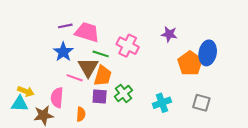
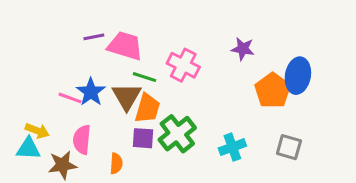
blue star: (63, 52) -> (91, 92), moved
pink line: (75, 78) -> (70, 98), moved
green cross: (123, 93) -> (177, 134), size x1.4

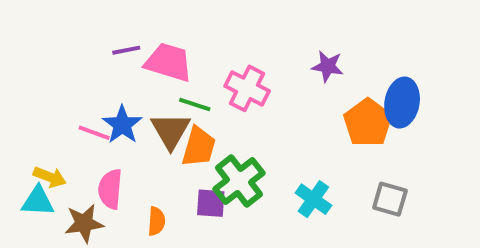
purple square: (143, 138) -> (211, 203), moved
cyan cross: (232, 147) -> (313, 199), turned -35

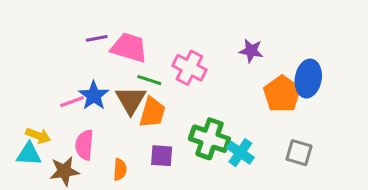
pink line: (94, 133) -> (72, 102), turned -40
green cross: (239, 181) -> (209, 139), moved, turned -33

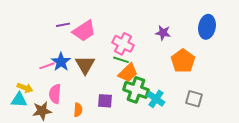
pink trapezoid: (129, 48) -> (84, 31), turned 130
blue ellipse: (308, 79) -> (207, 27), moved
green line: (149, 80) -> (121, 60), moved
orange trapezoid: (152, 112) -> (128, 73), moved, turned 30

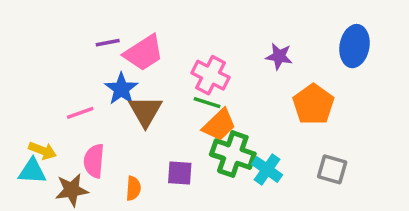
blue star: (61, 62) -> (121, 89), moved

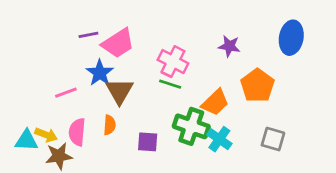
orange trapezoid: (219, 125) -> (215, 102), moved
yellow arrow: (43, 151) -> (46, 135), moved
orange semicircle: (133, 188) -> (110, 125), moved

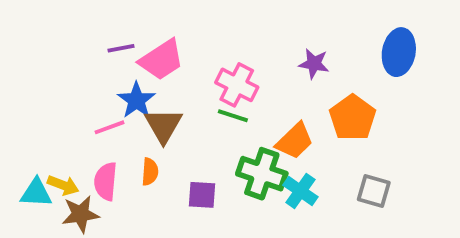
pink line: (66, 93) -> (109, 127), moved

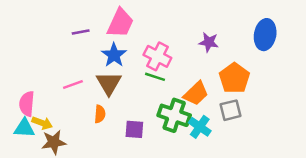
pink trapezoid: (162, 60) -> (120, 23), moved, turned -32
blue star: (136, 100) -> (114, 55), moved
pink semicircle: (106, 181) -> (27, 104), moved
gray square: (374, 191) -> (231, 110), moved, turned -30

